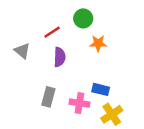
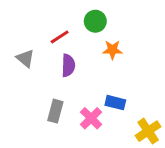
pink cross: (79, 103) -> (91, 118), turned 36
yellow cross: (112, 114) -> (148, 131), moved

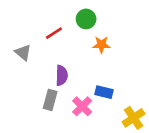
purple semicircle: (68, 65) -> (62, 75), moved

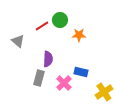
green circle: (86, 19) -> (60, 20), moved

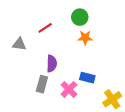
green circle: (60, 20) -> (80, 17), moved
gray triangle: (18, 41) -> (19, 44), turned -32

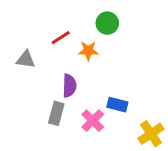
orange star: (85, 38) -> (88, 51), moved

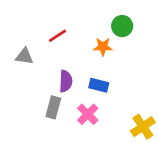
green circle: (107, 23) -> (122, 26), moved
orange star: (88, 51) -> (103, 47), moved
blue rectangle: (117, 105) -> (99, 85), moved

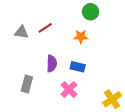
green circle: (122, 26) -> (91, 12), moved
gray triangle: (24, 56) -> (21, 32), moved
gray rectangle: (53, 107) -> (27, 84), moved

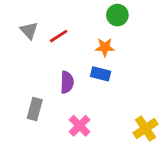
gray triangle: (21, 32) -> (29, 30), moved, turned 40
blue rectangle: (78, 67) -> (101, 74), moved
pink cross: (69, 89) -> (80, 126), moved

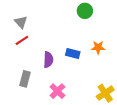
red line: (59, 36) -> (22, 40), moved
orange star: (105, 47) -> (98, 47), moved

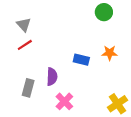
green circle: (85, 11) -> (104, 12), moved
purple semicircle: (48, 60) -> (52, 77), moved

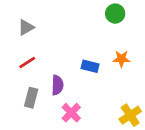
gray triangle: (24, 25) -> (26, 27), turned 42
red line: (25, 45) -> (27, 62), moved

